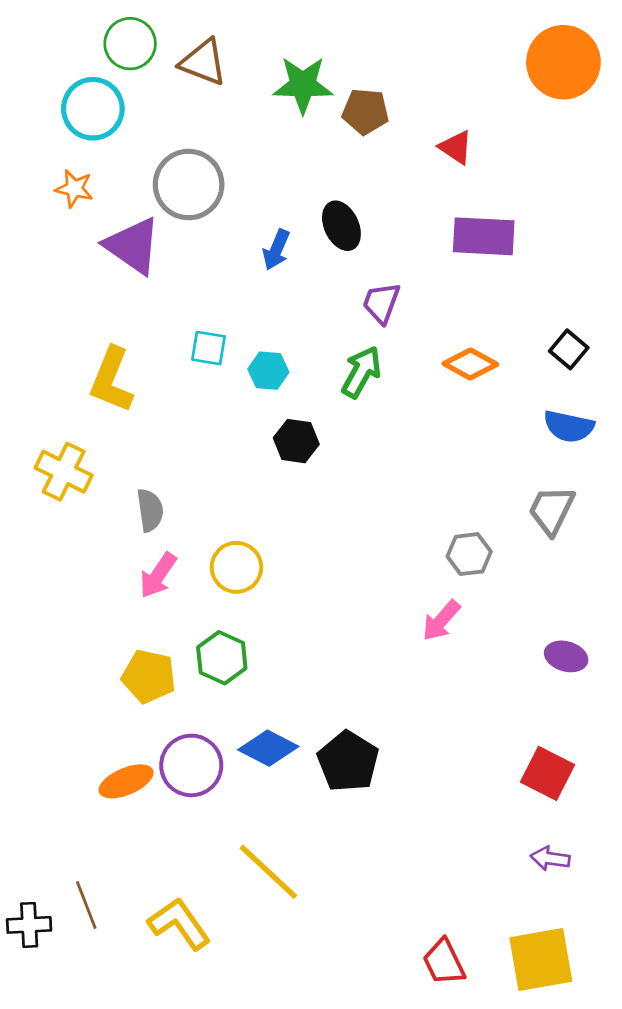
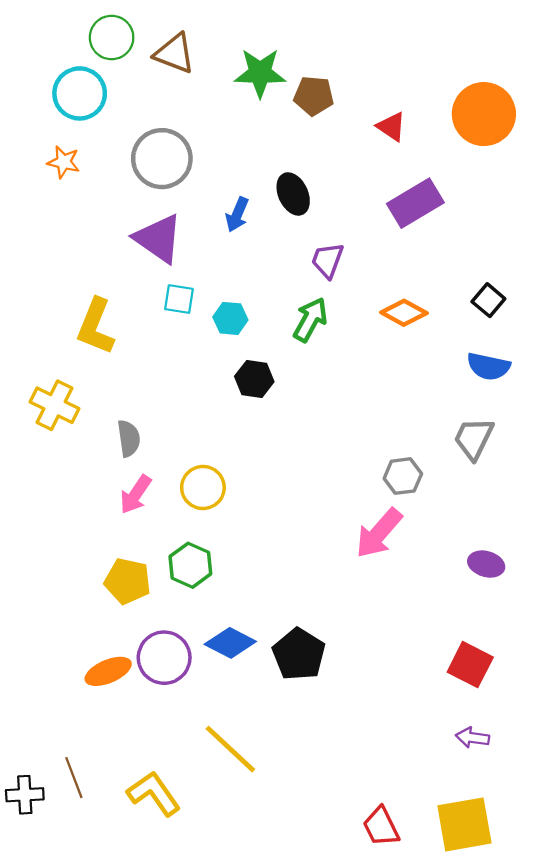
orange circle: (563, 62) -> (484, 114), moved
purple rectangle: (484, 236) -> (415, 203), turned -34
purple triangle: (133, 246) -> (158, 239), moved
pink arrow: (441, 621) -> (379, 533), size x1.4

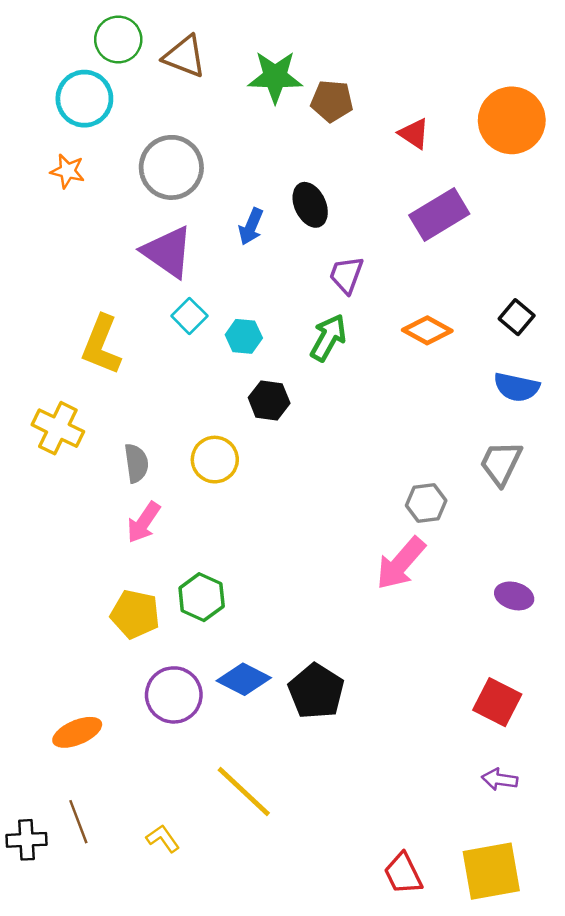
cyan square: (179, 299) -> (189, 316), turned 36
yellow circle: (203, 487) -> (215, 460), moved
orange ellipse: (108, 671) -> (77, 732), moved
yellow L-shape: (154, 794) -> (163, 839), size x0.6

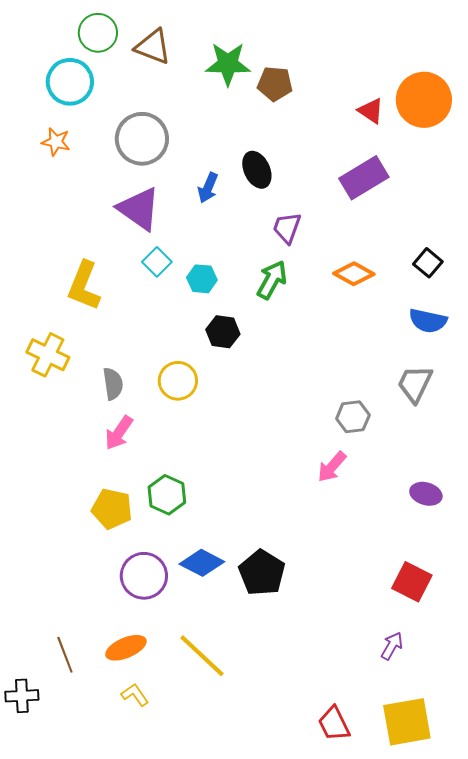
red triangle: (414, 134) -> (371, 111), moved
pink arrow: (401, 563) -> (332, 467), size x0.7
orange ellipse: (77, 732) -> (126, 648), moved
purple arrow: (500, 779) -> (392, 646), moved, turned 112
brown line: (78, 822) -> (65, 655), moved

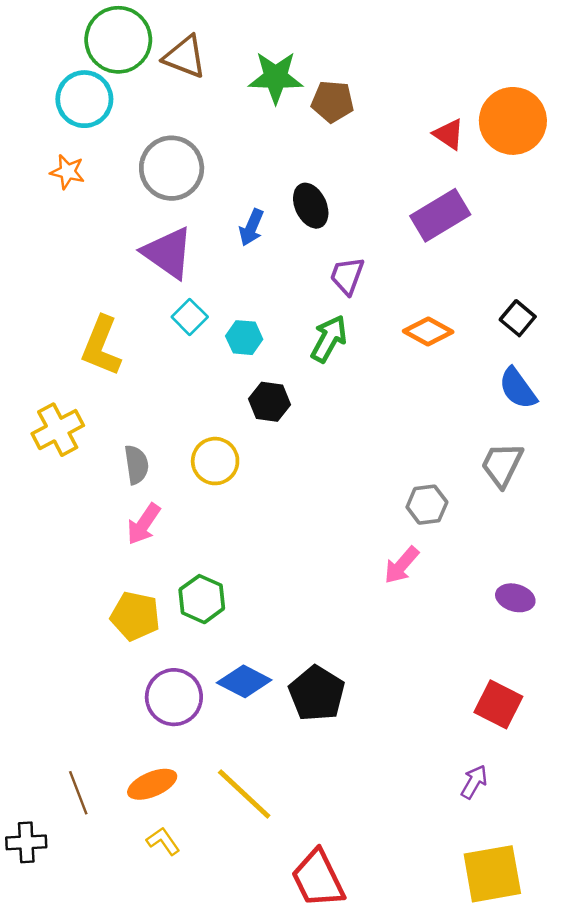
green circle: (98, 33) -> (118, 40), size x1.4
blue semicircle: (428, 321) -> (518, 388), turned 42
yellow cross: (48, 355) -> (58, 430), turned 36
red trapezoid: (334, 724) -> (318, 879), moved, size x1.4

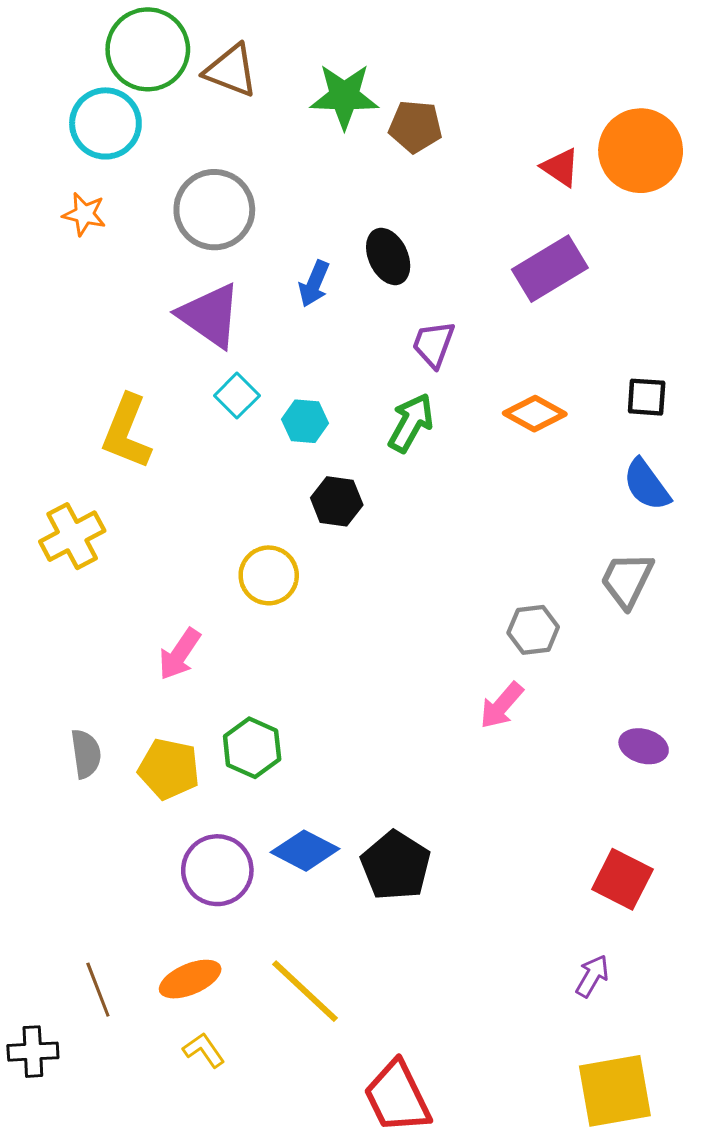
black square: (518, 318) -> (647, 397), turned -36
gray semicircle: (136, 465) -> (86, 754), moved

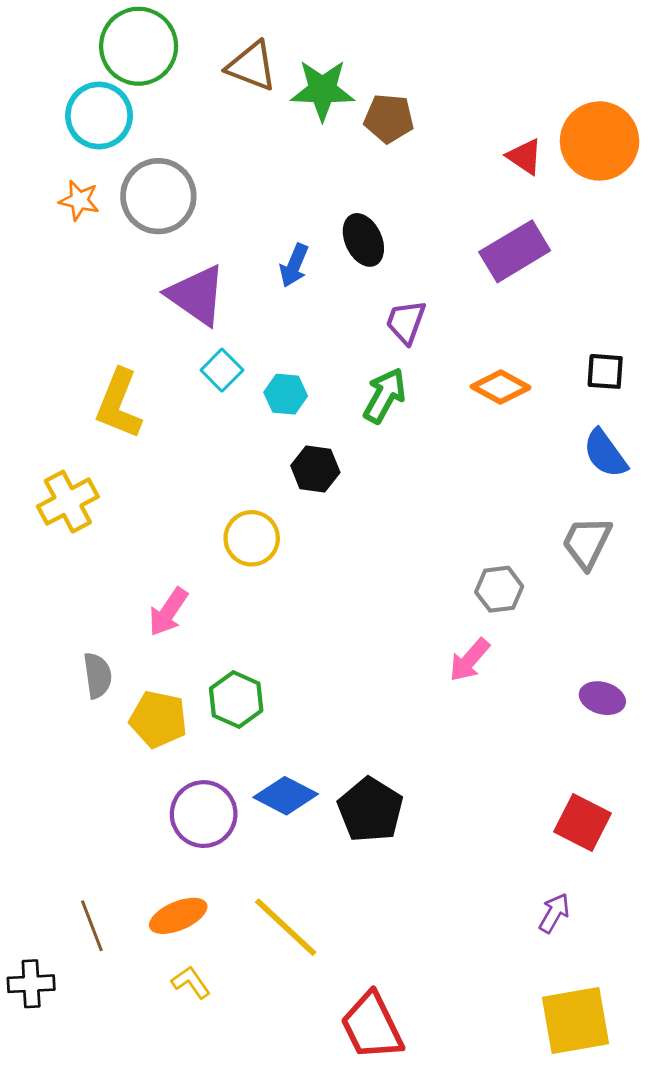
brown triangle: (231, 71) -> (252, 66), moved
gray circle: (214, 210) -> (158, 196), moved
gray semicircle: (86, 754) -> (98, 675), moved

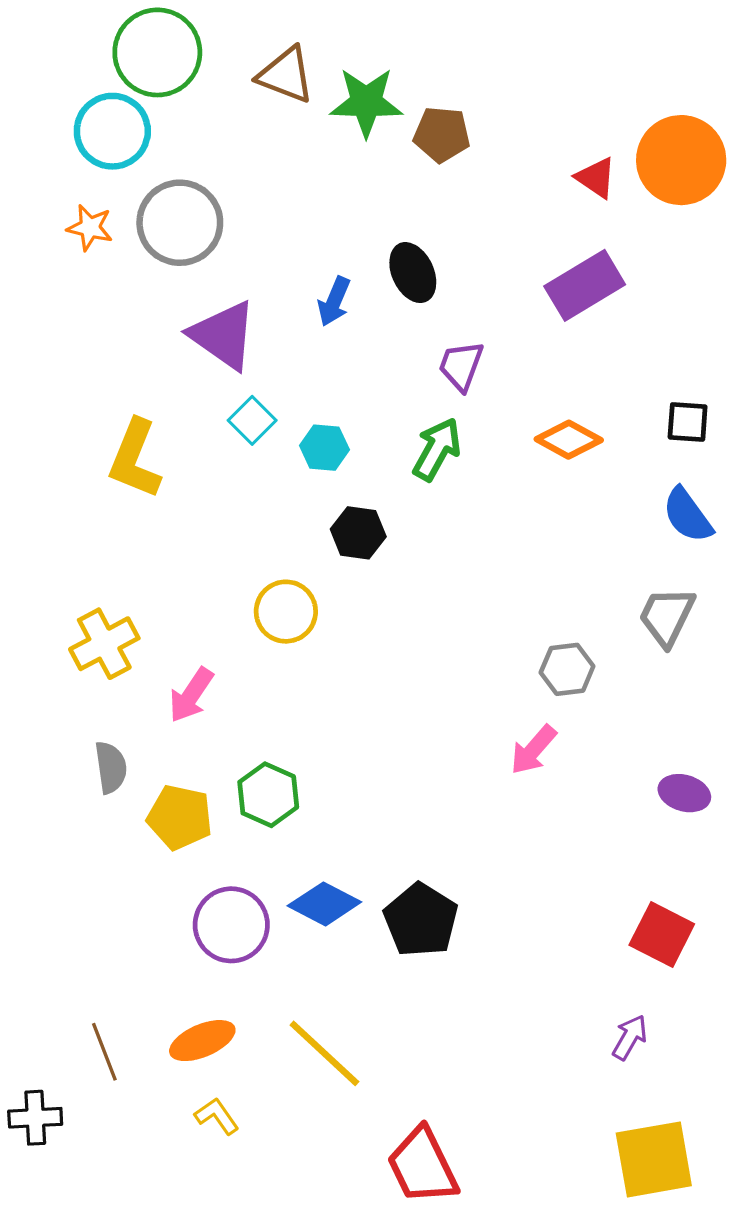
yellow cross: (68, 502) -> (104, 644), moved

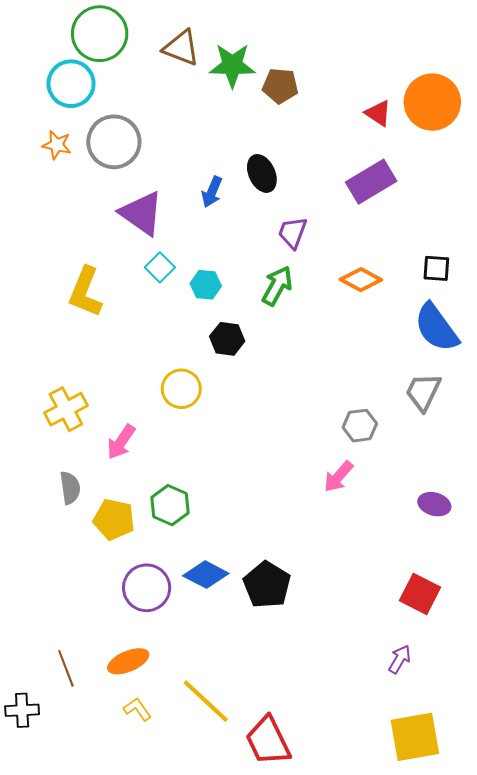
blue semicircle: (688, 515) -> (436, 328), size x1.4
yellow line: (324, 1053) -> (206, 701), moved

